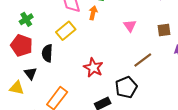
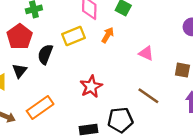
orange arrow: (93, 13) -> (108, 35), moved
pink triangle: (130, 26) -> (146, 53), turned -48
brown line: (143, 60) -> (148, 96), turned 54

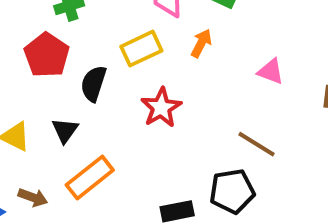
black triangle: (19, 71) -> (65, 130), moved
red star: (91, 87) -> (161, 108), moved
brown line: (148, 96) -> (257, 144), moved

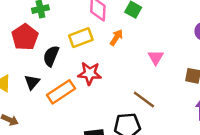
pink triangle: (271, 71) -> (156, 57), turned 35
red star: (161, 108) -> (90, 73), turned 30
orange rectangle: (90, 178) -> (61, 92), moved

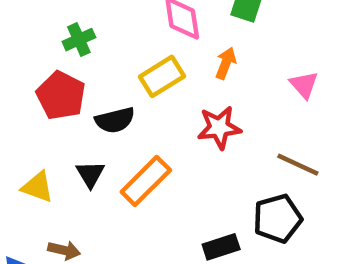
black semicircle: (51, 56) -> (115, 120), turned -115
red star: (90, 73) -> (219, 128), moved

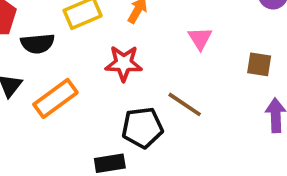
black pentagon: (278, 218) -> (142, 128), moved

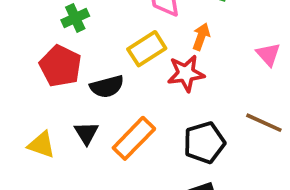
red star: (124, 63) -> (186, 73), moved
black pentagon: (142, 128) -> (204, 143), moved

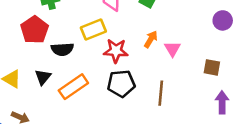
orange arrow: (201, 37) -> (151, 39), moved
brown line: (264, 123) -> (161, 93), turned 60
black pentagon: (204, 143) -> (121, 84), moved

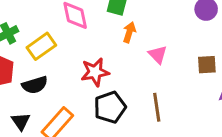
yellow rectangle: (93, 30) -> (41, 46), moved
orange arrow: (151, 39) -> (129, 32), moved

